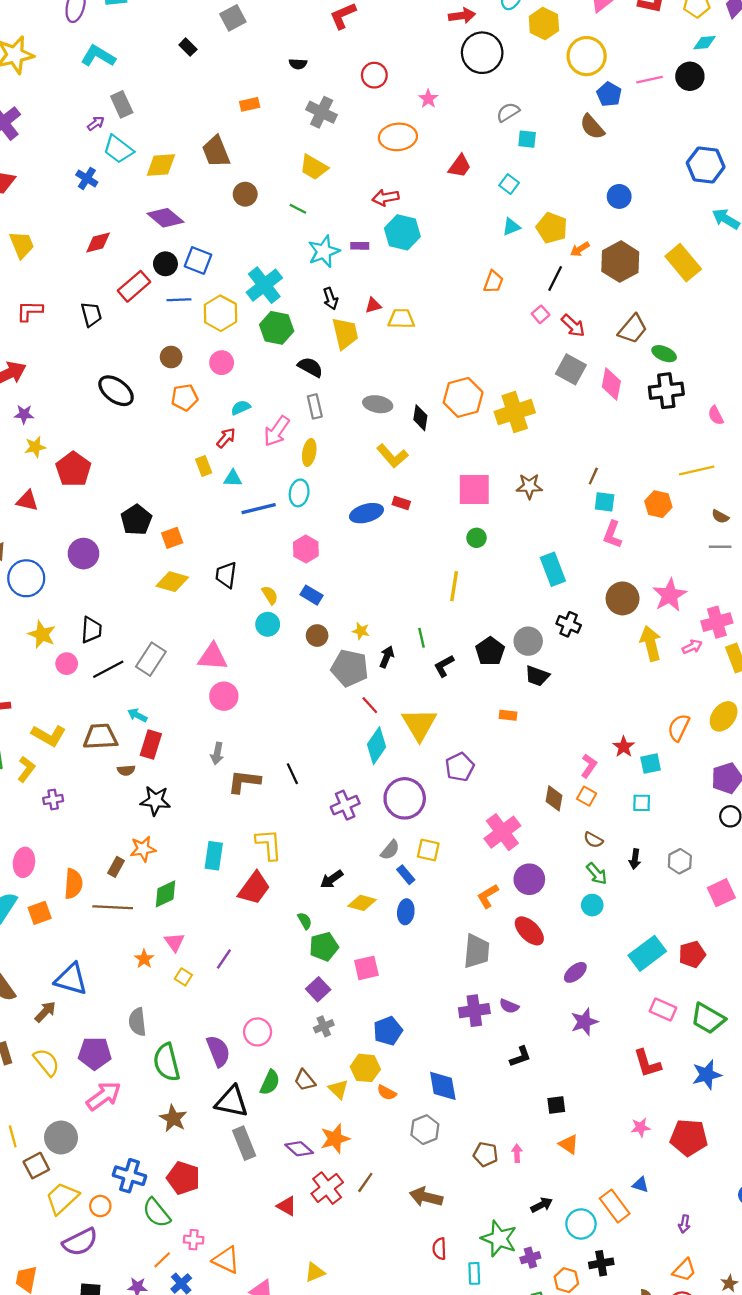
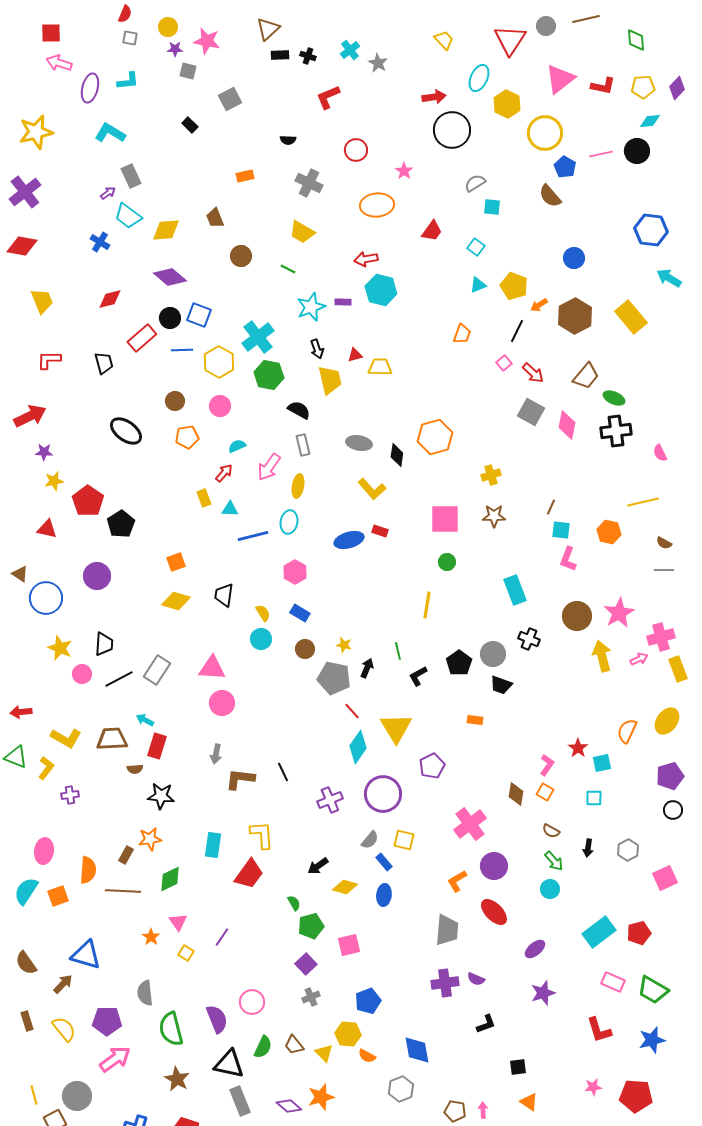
brown trapezoid: (216, 152) -> (215, 218), size x0.7
yellow cross: (515, 412) -> (491, 475), moved, size x0.6
black pentagon: (136, 520) -> (121, 524), moved

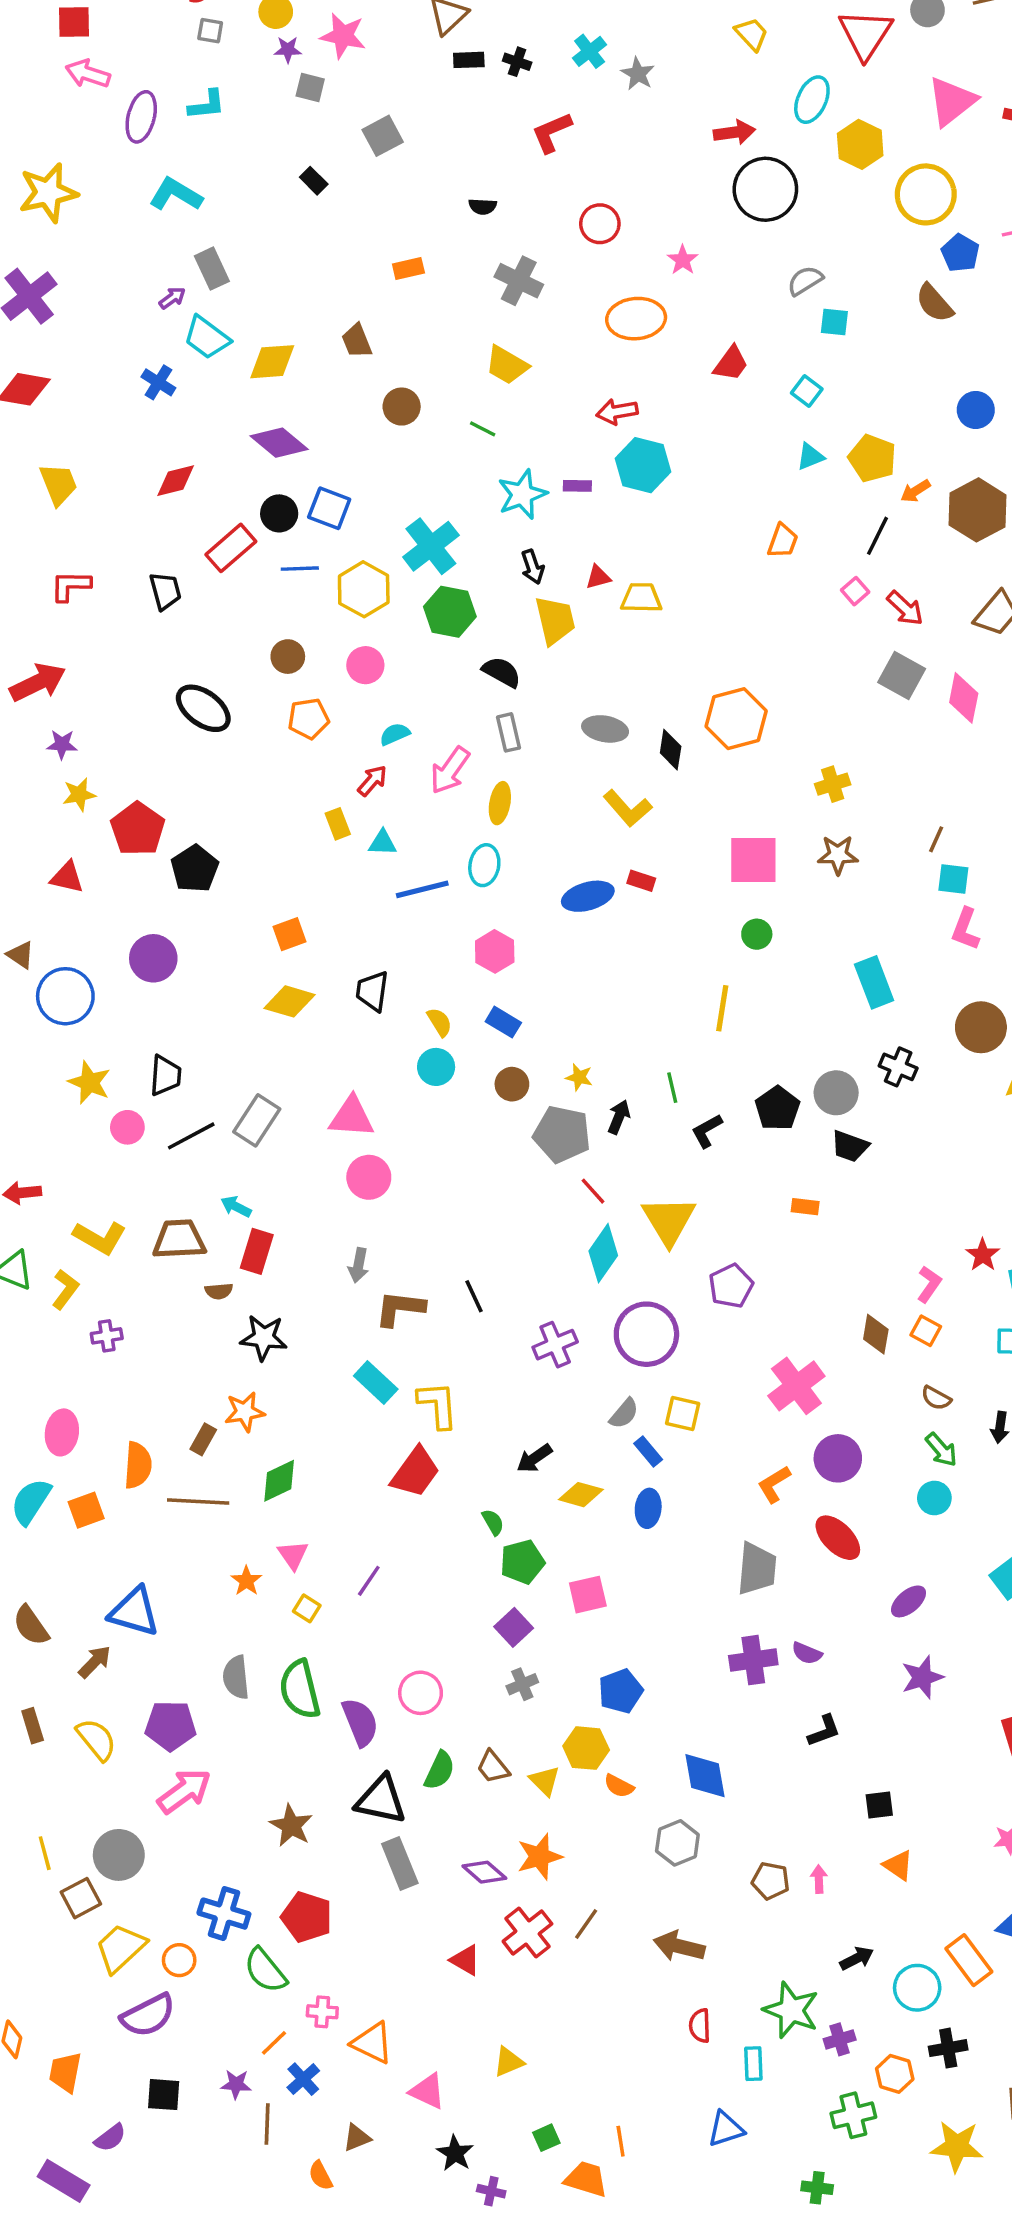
cyan rectangle: (213, 845) -> (376, 1382), moved, turned -55
green semicircle: (171, 1029) -> (300, 1689), moved

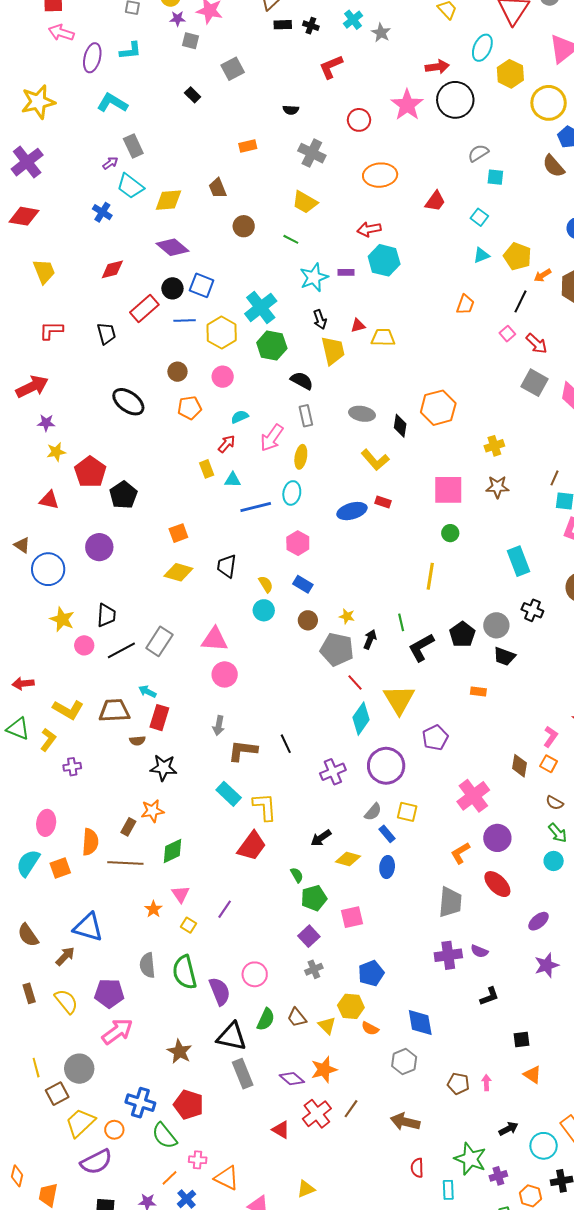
pink star: (683, 260) -> (407, 105), moved, size x1.8
black L-shape: (707, 1131) -> (421, 647), size x1.4

